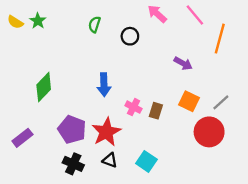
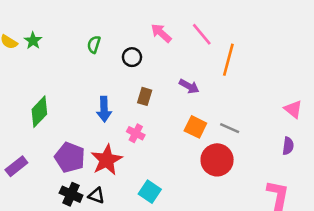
gray line: (221, 102) -> (230, 128), turned 66
brown rectangle: (156, 111) -> (145, 96), moved
black triangle: (110, 160) -> (96, 195), moved

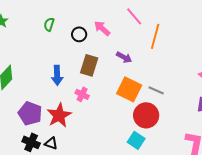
pink arrow: (161, 33) -> (102, 28), moved
brown rectangle: (145, 96) -> (89, 65), size x1.5
orange square: (195, 127) -> (129, 89), size x1.4
cyan square: (150, 192) -> (136, 140), moved

